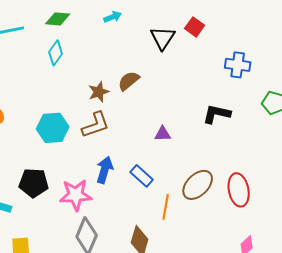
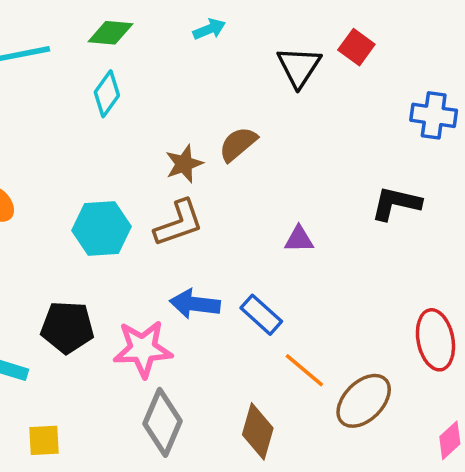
blue arrow: (105, 170) -> (195, 304), turned -100
brown ellipse: (198, 185) -> (364, 401), moved
orange line: (166, 207) -> (304, 370), turned -60

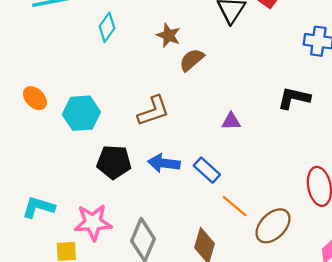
brown star: (184, 164) -> (168, 35), moved, turned -30
cyan hexagon: (101, 228) -> (81, 113), moved
black pentagon: (67, 327) -> (114, 162), moved
pink star: (143, 349) -> (93, 222), moved

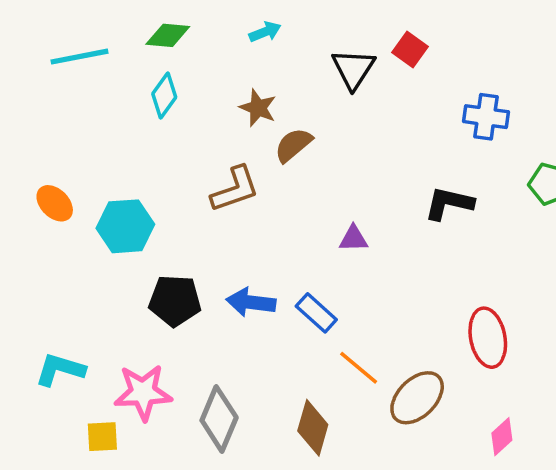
brown L-shape: (153, 111) -> (235, 189), moved

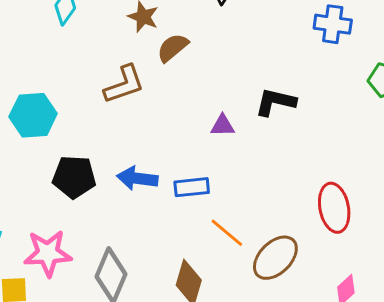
black L-shape: (449, 203) -> (275, 102), moved
blue rectangle: (316, 313) -> (192, 187), turned -48

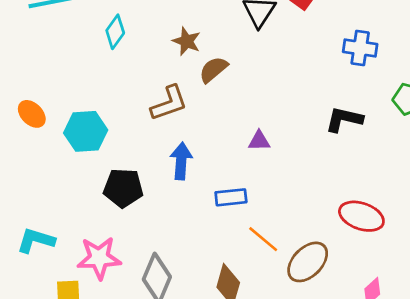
black L-shape: (275, 102) -> (344, 119), moved
blue arrow: (137, 178) -> (181, 161), moved, turned 87
red ellipse: (334, 208) -> (361, 216), turned -60

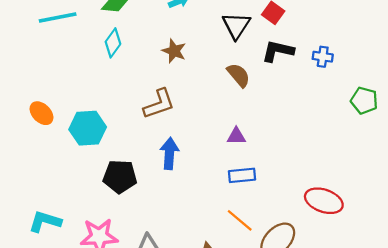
blue cross: (360, 48) -> (323, 57), size x0.7
brown semicircle: (213, 70) -> (239, 75), moved, turned 90
black L-shape: (344, 119) -> (278, 51), moved
blue rectangle: (231, 197) -> (242, 175), moved

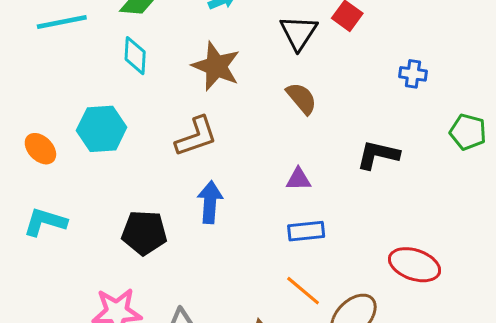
cyan diamond: (113, 43) -> (135, 56), turned -32
brown star: (174, 51) -> (216, 66), size x1.5
black L-shape: (278, 51) -> (378, 155), moved
cyan hexagon: (88, 128) -> (102, 129), moved
cyan L-shape: (45, 221) -> (45, 222), moved

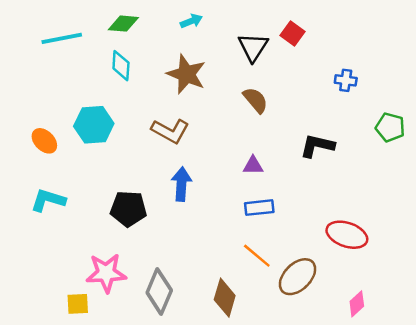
brown L-shape: (196, 136) -> (170, 131), turned 48

